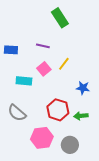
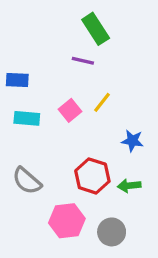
purple line: (43, 46) -> (83, 61), moved
cyan rectangle: (24, 81) -> (27, 118), moved

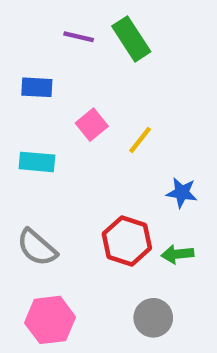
purple line: (83, 61) -> (79, 37), moved
blue rectangle: (17, 80) -> (37, 87), moved
pink square: (70, 110) -> (92, 125), moved
pink hexagon: (67, 221) -> (50, 320), moved

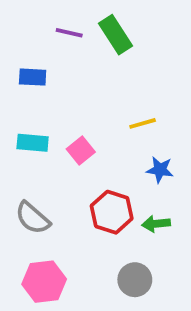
pink square: (92, 125) -> (81, 150), moved
yellow line: (140, 140) -> (143, 123), moved, turned 36

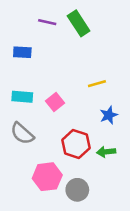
blue star: (160, 170) -> (109, 115), turned -30
gray semicircle: (33, 218) -> (22, 133), moved
gray circle: (135, 280) -> (77, 190), moved
pink hexagon: (44, 282) -> (47, 177), moved

